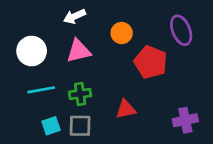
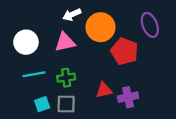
white arrow: (75, 16) -> (72, 15), moved
orange circle: (122, 33) -> (100, 27), size x1.6
purple cross: (185, 120) -> (128, 97), moved

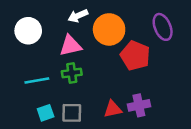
white circle: (26, 42) -> (28, 31), moved
green cross: (66, 78) -> (72, 73), moved
red triangle: (104, 90) -> (113, 109), moved

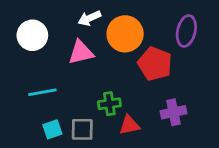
purple ellipse: (163, 27) -> (186, 31), turned 35
green cross: (72, 73) -> (109, 104), moved
purple cross: (139, 105) -> (174, 112), moved

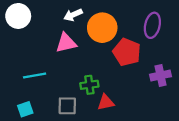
white circle: (32, 35) -> (18, 16), moved
purple cross: (174, 112) -> (161, 75), moved
cyan square: (52, 129) -> (25, 109), moved

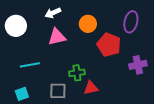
white arrow: (73, 15) -> (53, 13), moved
white circle: (18, 16) -> (16, 26), moved
orange circle: (102, 28) -> (88, 24), size x0.7

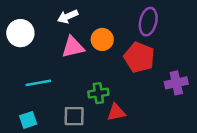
purple ellipse: (131, 22) -> (148, 22), moved
orange circle: (88, 24) -> (102, 39), moved

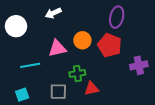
orange circle: (102, 39) -> (82, 40), moved
pink triangle: (73, 47) -> (57, 48), moved

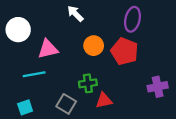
white arrow: (53, 13) -> (75, 14), moved, turned 70
pink triangle: (57, 48) -> (48, 49), moved
purple cross: (139, 65) -> (158, 87), moved
gray square: (58, 92) -> (66, 104), turned 30

